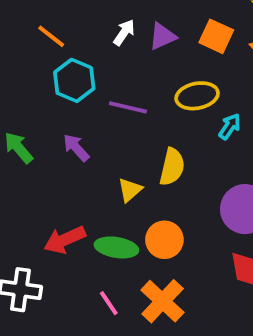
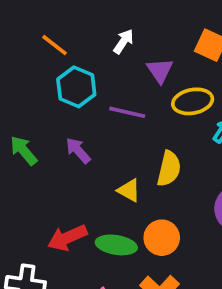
purple triangle: (163, 36) -> (160, 71), moved, turned -40
yellow triangle: (130, 190) -> (129, 190), turned -50

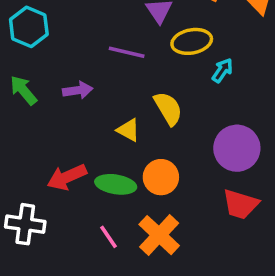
cyan hexagon: (76, 87) -> (29, 27), moved
purple arrow: (78, 150) -> (78, 90), turned 124
yellow semicircle: (169, 169) -> (168, 108), turned -44

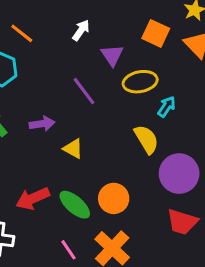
purple line: (127, 52) -> (84, 91), turned 40
yellow semicircle: (168, 108) -> (146, 139), moved
yellow triangle: (128, 130) -> (73, 149), moved
green ellipse: (116, 184) -> (75, 205), turned 32

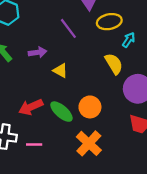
pink line: (69, 250) -> (34, 145), moved, turned -56

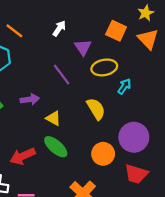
yellow semicircle: (114, 64) -> (96, 109), moved
orange circle: (90, 107) -> (103, 154), moved
green ellipse: (61, 112) -> (56, 147), moved

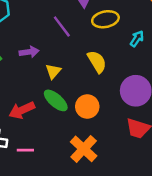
cyan arrow: (124, 86) -> (137, 39), moved
yellow triangle: (53, 118) -> (53, 71), turned 42
orange circle: (103, 154) -> (87, 107), moved

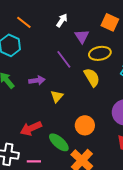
yellow semicircle: (97, 62) -> (92, 77), moved
green ellipse: (56, 100) -> (59, 142), moved

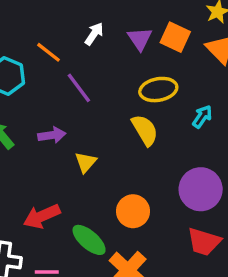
orange line: (24, 22) -> (48, 52), moved
purple triangle: (82, 36) -> (140, 39), moved
purple line: (64, 59) -> (79, 88), moved

